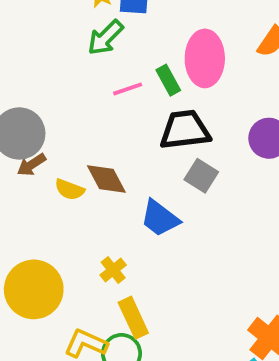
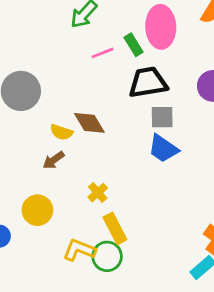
brown arrow: (31, 165) -> (54, 160), moved
gray square: (201, 176) -> (162, 117), turned -30
blue trapezoid: (160, 218) -> (163, 149), moved
yellow circle: (34, 289) -> (37, 210), size x0.7

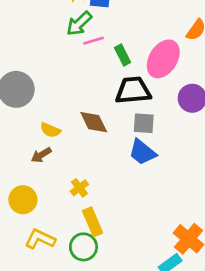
pink ellipse: (161, 27) -> (163, 59), moved, turned 30
pink line: (103, 53) -> (94, 41), moved
brown diamond: (89, 123) -> (94, 122), moved
yellow L-shape: (79, 250) -> (40, 239), moved

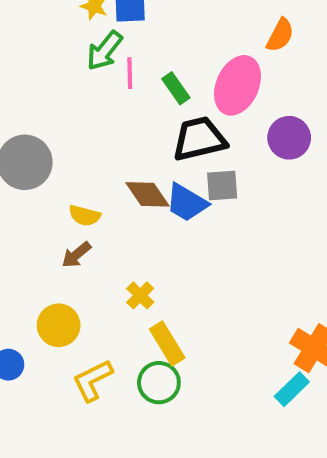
pink line: (94, 41) -> (130, 73), turned -66
blue trapezoid: (142, 152) -> (187, 203), moved
yellow L-shape: (40, 239) -> (93, 380), turned -44

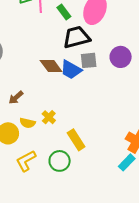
purple circle: (289, 138) -> (121, 57), moved
yellow semicircle: (85, 216) -> (27, 123), moved
yellow rectangle: (167, 343) -> (76, 140), moved

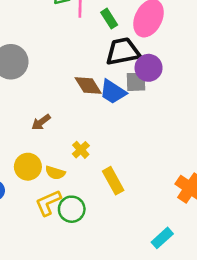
purple circle: (121, 57) -> (149, 68), moved
yellow semicircle: (27, 123) -> (55, 173), moved
green circle: (60, 161) -> (72, 209), moved
cyan rectangle: (127, 162) -> (162, 238), moved

